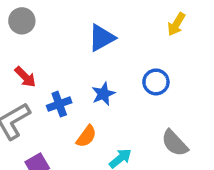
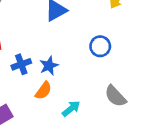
blue star: (103, 94) -> (49, 66), moved

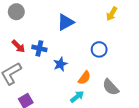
blue cross: (21, 64) -> (39, 48), moved, turned 32
orange semicircle: (43, 91) -> (84, 78), moved

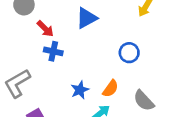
red arrow: (18, 46) -> (45, 29), moved
blue star: (60, 64) -> (80, 90), moved

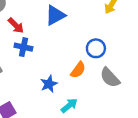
orange semicircle: (110, 89) -> (78, 70), moved
gray semicircle: (144, 101) -> (110, 78), moved

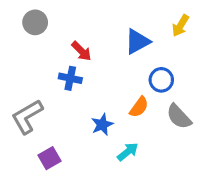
blue triangle: (55, 15) -> (137, 42), moved
red arrow: (16, 25) -> (81, 51), moved

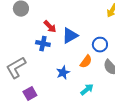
blue triangle: (137, 42) -> (70, 36), moved
cyan arrow: (128, 152) -> (87, 90), moved

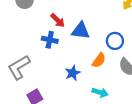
blue triangle: (70, 36) -> (81, 31), turned 36
cyan arrow: (87, 90) -> (100, 92), turned 56

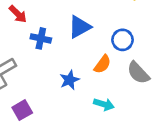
red arrow: (58, 20) -> (18, 14), moved
blue triangle: (81, 31) -> (80, 27), turned -36

